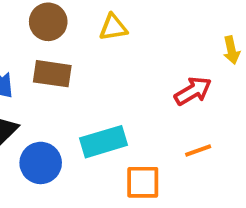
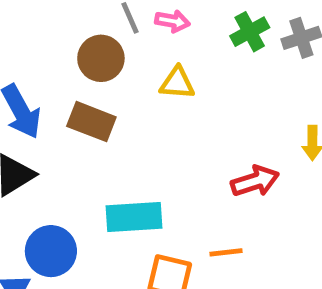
orange line: (198, 151) -> (226, 252), moved
blue circle: (41, 163) -> (51, 251), moved

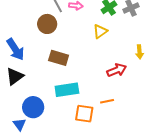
yellow triangle: (177, 83) -> (100, 31), moved, turned -35
brown rectangle: (91, 122) -> (59, 58), moved

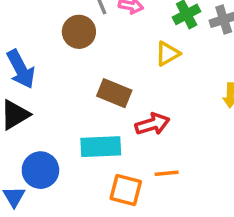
brown rectangle: (59, 58) -> (114, 93), moved
red arrow: (117, 70) -> (152, 124), moved

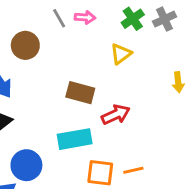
brown circle: (79, 32) -> (25, 45), moved
orange line: (167, 173) -> (133, 170), moved

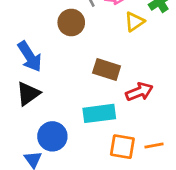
brown circle: (25, 45) -> (71, 22), moved
yellow triangle: (121, 54) -> (134, 22), moved

